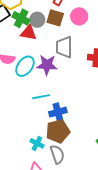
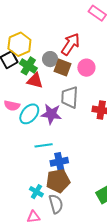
gray circle: (37, 20) -> (50, 59), moved

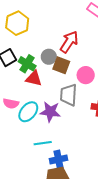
yellow hexagon: (19, 44) -> (17, 23), moved
pink circle: (86, 68) -> (86, 75), moved

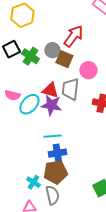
red triangle: (34, 78) -> (50, 90), moved
cyan line: (43, 143) -> (52, 136), moved

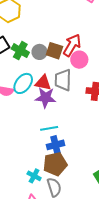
red arrow: (73, 36) -> (72, 45), moved
gray circle: (52, 50) -> (40, 52), moved
cyan ellipse: (29, 104) -> (23, 83), moved

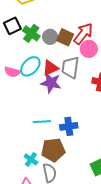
red triangle: (43, 83) -> (50, 68), turned -42
cyan line: (49, 128) -> (42, 122), moved
blue cross: (56, 145) -> (69, 126), moved

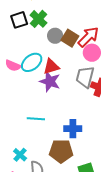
green cross: (31, 33) -> (39, 19), moved
gray trapezoid: (70, 67) -> (85, 77), moved
blue cross: (69, 126) -> (73, 129), moved
brown pentagon: (53, 150) -> (61, 151), moved

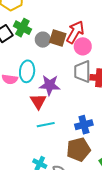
cyan ellipse: (32, 62) -> (27, 71), turned -30
red triangle: (51, 67) -> (38, 101), moved, turned -30

